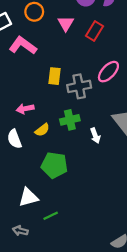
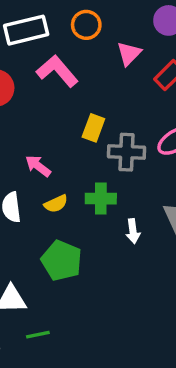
pink arrow: (25, 109) -> (38, 166), turned 35

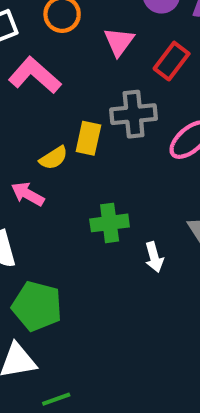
gray cross: (126, 152) -> (134, 114), moved
yellow semicircle: (56, 204) -> (54, 158), moved
green pentagon: (62, 261) -> (37, 306), moved

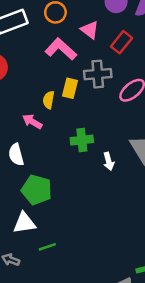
pink triangle: (119, 42) -> (90, 30), turned -30
pink L-shape: (35, 75) -> (61, 49), moved
yellow semicircle: (54, 158) -> (49, 100), turned 132

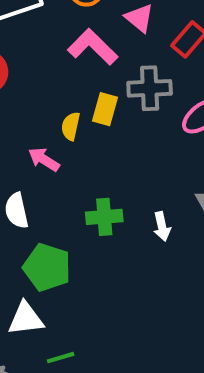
green cross: (82, 140) -> (104, 217), moved

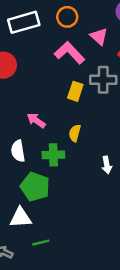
yellow semicircle: (71, 126) -> (75, 133), moved
green cross: (104, 217) -> (53, 155), moved

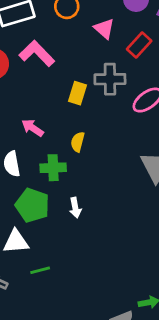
pink L-shape: (70, 53) -> (37, 53), moved
white arrow: (107, 165) -> (75, 208), moved

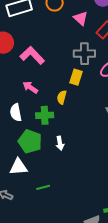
pink L-shape: (37, 53) -> (32, 55), moved
yellow rectangle: (78, 93) -> (76, 77), moved
green line: (40, 270) -> (43, 187), moved

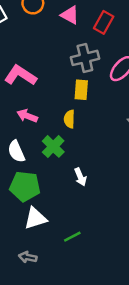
green cross: (45, 115) -> (53, 146), turned -30
green pentagon: (30, 141) -> (25, 186), moved

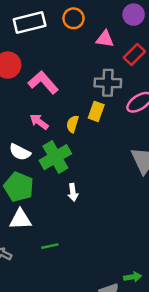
pink triangle: (70, 15) -> (105, 39), turned -36
yellow semicircle: (69, 119) -> (73, 124), moved
green cross: (53, 146) -> (55, 157), size x1.4
white semicircle: (16, 151) -> (20, 152), turned -55

